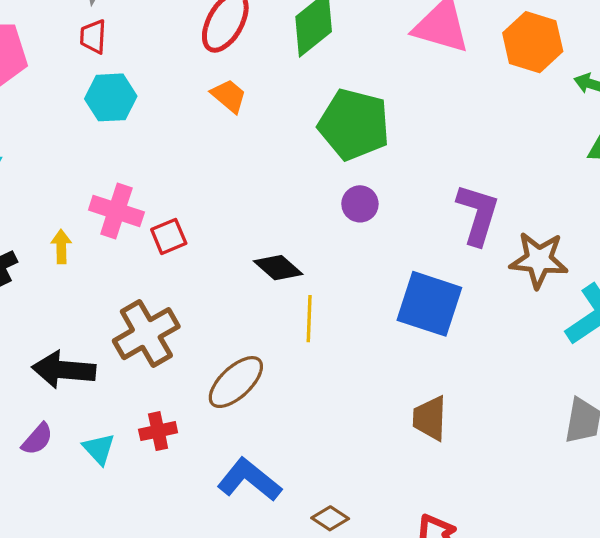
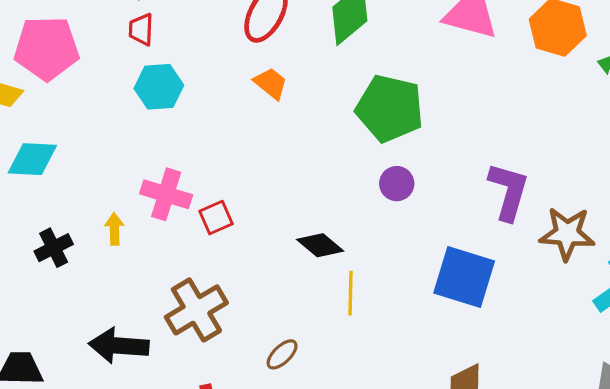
brown ellipse: (236, 382) -> (282, 354), size x0.6

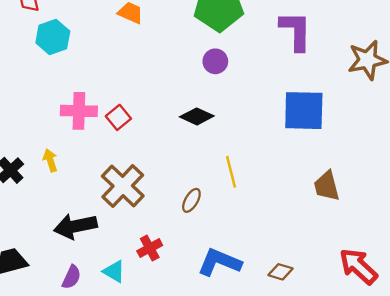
purple circle: (397, 184) -> (215, 61), moved
purple L-shape: (509, 191) -> (296, 31), moved
yellow arrow: (114, 229) -> (50, 160), moved
yellow line: (350, 293) -> (231, 172), moved

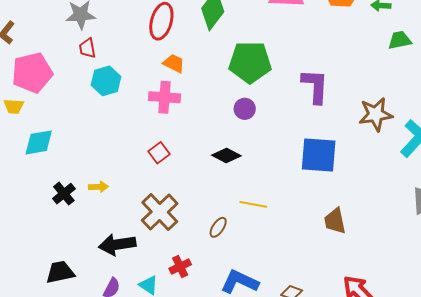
pink cross: (79, 111) -> (165, 97), moved
yellow arrow: (50, 160) -> (98, 187), turned 102
yellow line: (231, 172) -> (253, 204), turned -68

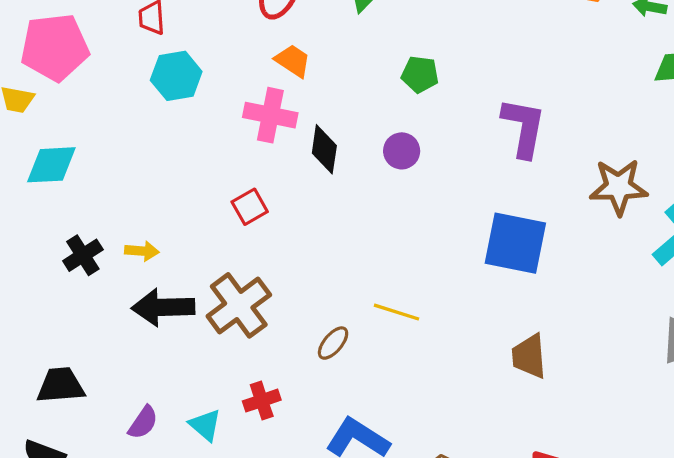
green pentagon: (250, 62) -> (420, 74), size x0.5
black diamond: (226, 155) -> (324, 149), moved, turned 64
black arrow: (117, 244) -> (163, 307), moved

